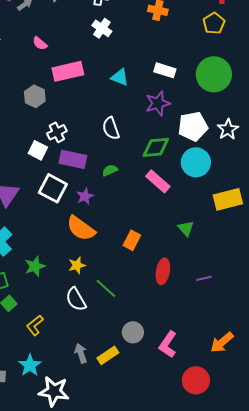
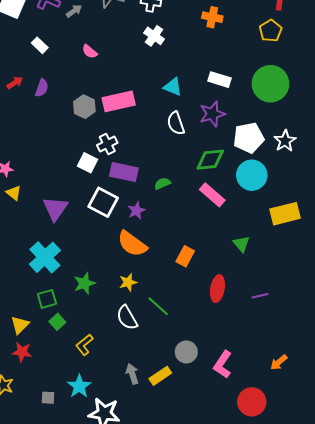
pink rectangle: (68, 71) -> (119, 101), moved
white semicircle: (111, 128) -> (176, 123), moved
orange arrow: (222, 342) -> (279, 362), size x0.7

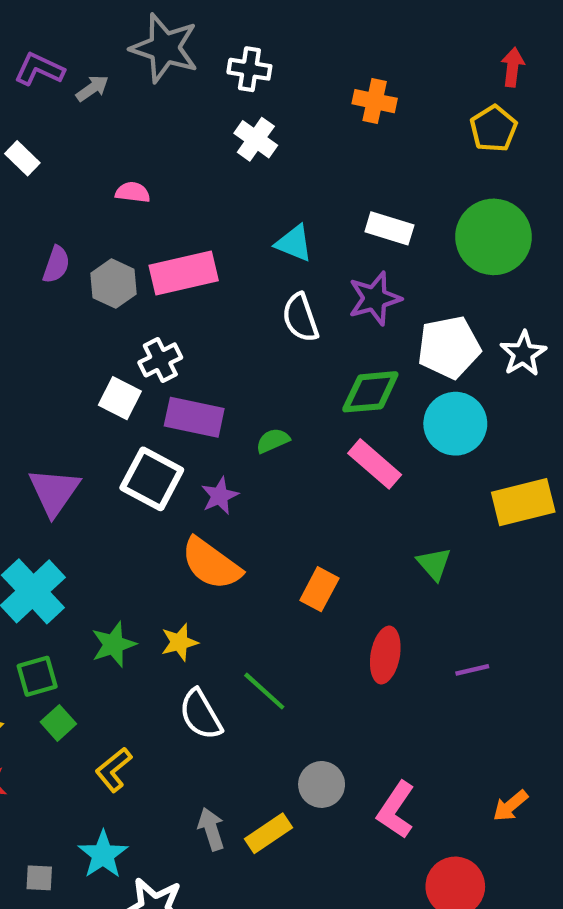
pink semicircle: (90, 51) -> (133, 192), moved, turned 147
purple semicircle: (42, 88) -> (56, 264), moved
yellow star: (128, 282) -> (179, 642), moved

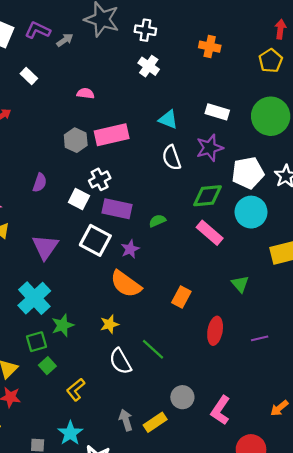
purple semicircle: (56, 264) -> (40, 183), moved
green star: (114, 644) -> (63, 325), moved

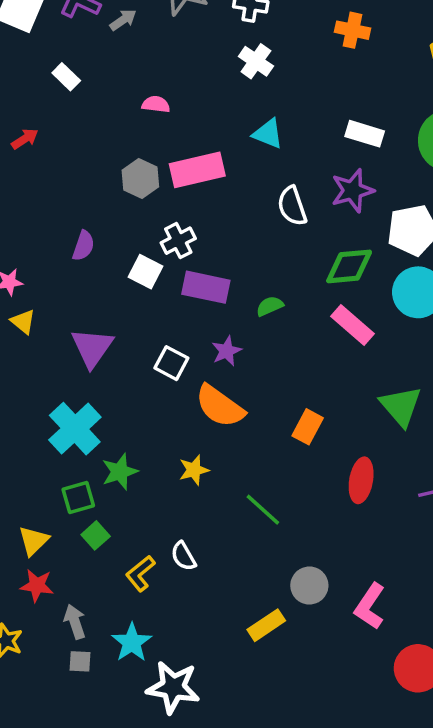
cyan triangle: (168, 119) -> (268, 134), moved
white square: (95, 240) -> (171, 363), moved, size x0.7
green triangle: (240, 284) -> (401, 406), size x1.5
white semicircle: (120, 361) -> (183, 556), moved, size x0.7
gray arrow: (126, 420) -> (75, 622), moved

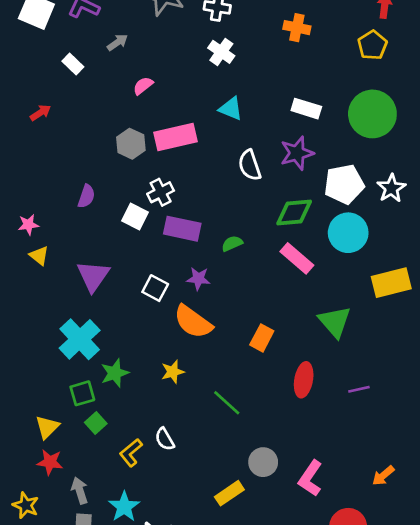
gray arrow: (123, 20) -> (117, 42), moved
pink semicircle: (156, 104) -> (143, 86), turned -45
purple star: (227, 351) -> (198, 279), turned 30

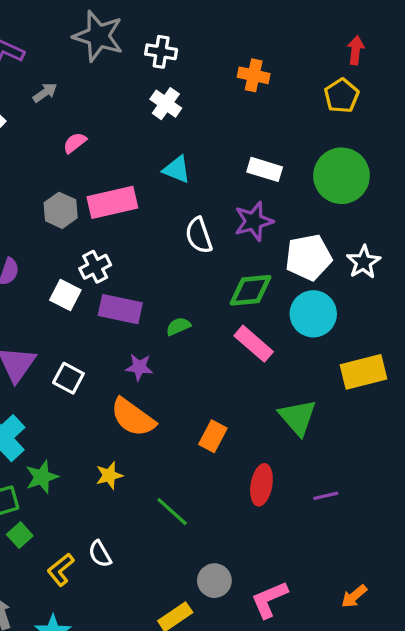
white square: (155, 288) -> (68, 378), moved
pink L-shape: (310, 478) -> (269, 599), turned 33

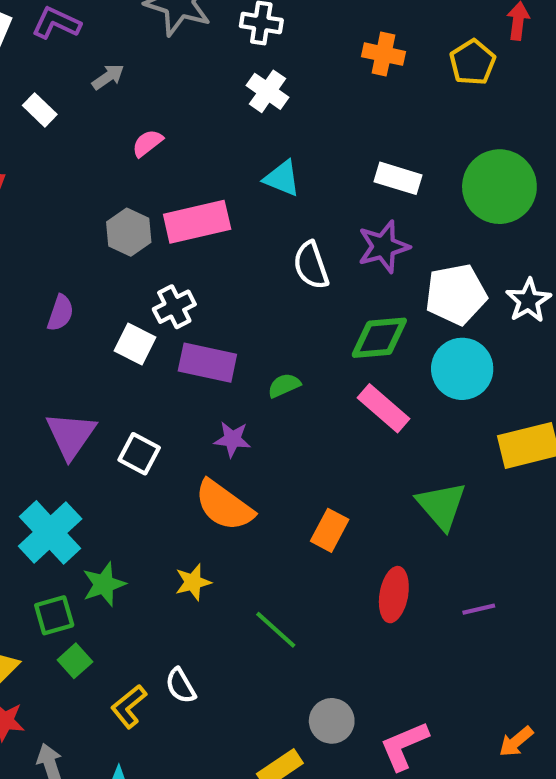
yellow pentagon: (342, 96) -> (473, 62), moved

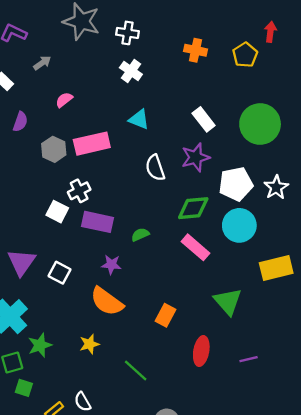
white rectangle: (398, 178) -> (204, 119), turned 35
purple semicircle: (60, 313) -> (20, 122), moved
green square: (75, 661) -> (24, 388), turned -30

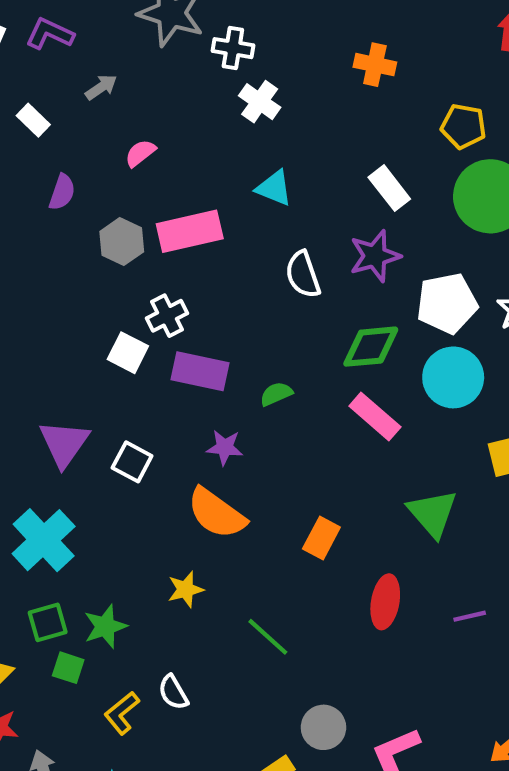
white cross: (128, 33) -> (233, 48), moved
yellow pentagon: (245, 55) -> (463, 126), moved, turned -30
green star: (40, 345) -> (105, 626), moved

